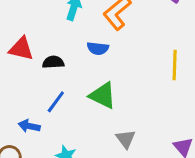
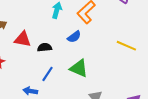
blue semicircle: (98, 48) -> (74, 37), turned -40
yellow line: (175, 65) -> (126, 46), turned -66

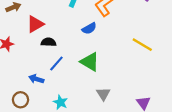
red triangle: (23, 39) -> (35, 24), turned -48
black semicircle: (45, 47) -> (48, 42), moved

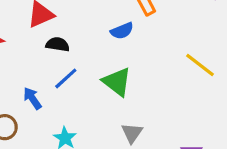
blue arrow: (36, 79) -> (32, 98), turned 32

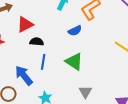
blue line: (66, 78) -> (43, 62), turned -35
blue arrow: (32, 98) -> (24, 75), size x1.5

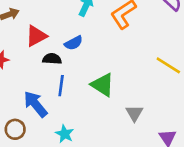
blue semicircle: (75, 31) -> (74, 43), moved
gray triangle: (85, 92) -> (134, 113), moved

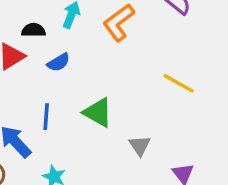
black semicircle: (52, 59) -> (33, 30), moved

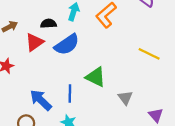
blue semicircle: (59, 62) -> (67, 44), size x1.6
blue line: (46, 117) -> (70, 93), moved

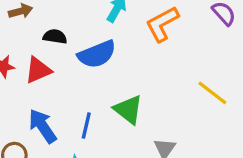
black semicircle: (48, 24) -> (55, 37), moved
red triangle: (34, 42) -> (38, 70), moved

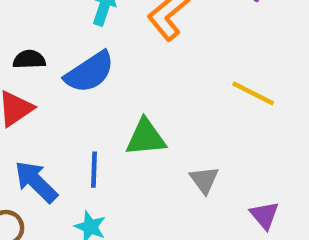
green triangle: (128, 110) -> (146, 137), turned -32

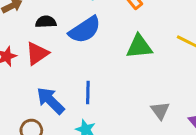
green triangle: (146, 137) -> (139, 47), moved
gray triangle: (204, 180) -> (160, 111), moved

